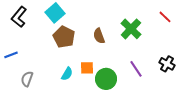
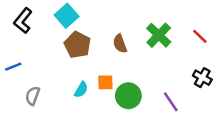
red line: (165, 17) -> (200, 36), moved
purple line: (136, 69) -> (171, 102), moved

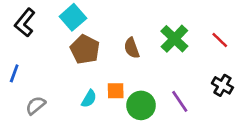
blue line: (13, 67) -> (14, 73), turned -49
gray semicircle: (33, 96) -> (36, 105), turned 30
purple line: (171, 102) -> (180, 101), moved

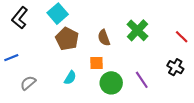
red line: (220, 40) -> (182, 37), moved
blue line: (14, 73) -> (11, 58), turned 48
orange square: (116, 91) -> (96, 63), moved

